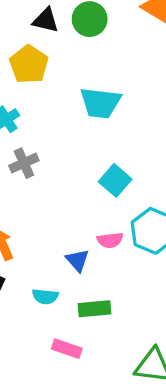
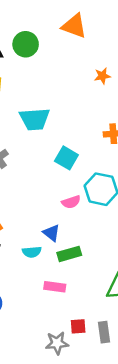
cyan trapezoid: (100, 103) -> (35, 119), moved
blue triangle: (77, 260) -> (51, 233), moved

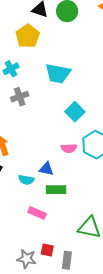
blue triangle: (51, 233) -> (46, 169), turned -42

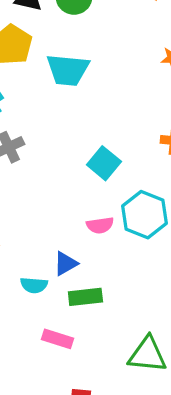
cyan trapezoid: (58, 73) -> (68, 70), moved
blue triangle: (46, 169) -> (66, 264), turned -35

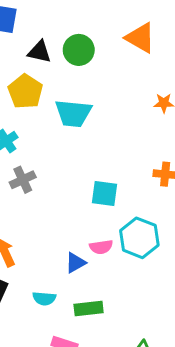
cyan square: (104, 163) -> (104, 194), turned -32
blue triangle: (66, 264) -> (75, 263), moved

